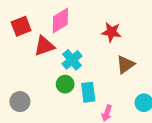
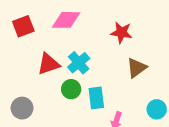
pink diamond: (60, 20) -> (66, 20), turned 32
red triangle: (44, 46) -> (48, 64), moved

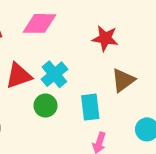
cyan rectangle: (96, 98) -> (90, 107), moved

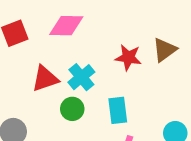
red star: (105, 38) -> (128, 57), moved
brown triangle: (123, 80) -> (165, 50), moved

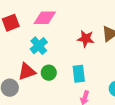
cyan cross: (81, 77) -> (39, 46), moved
red triangle: (45, 79) -> (27, 72), moved

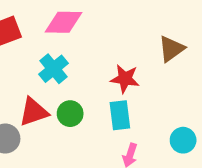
red star: (86, 39) -> (125, 79), moved

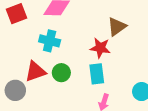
brown triangle: (171, 49) -> (117, 27), moved
cyan cross: (54, 69) -> (50, 41), turned -36

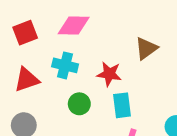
red star: (100, 48) -> (109, 74), moved
red triangle: (35, 71) -> (27, 80), moved

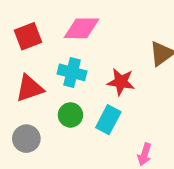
green circle: (79, 104) -> (70, 115), moved
cyan rectangle: (122, 105) -> (108, 120), moved, turned 35

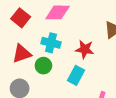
red square: (28, 36) -> (21, 18), turned -30
green circle: (70, 115) -> (43, 66), moved

